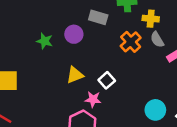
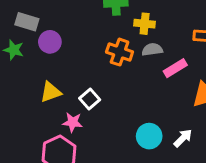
gray rectangle: (98, 17) -> (27, 22), moved
gray semicircle: (157, 40) -> (152, 49), turned 112
orange cross: (131, 42) -> (120, 52), turned -30

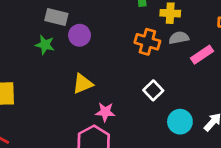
white square: (90, 99) -> (153, 90), moved

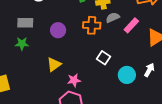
purple circle: (80, 35) -> (58, 30), moved

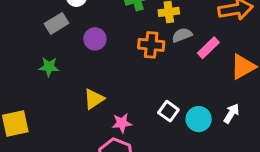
gray rectangle: (25, 23) -> (56, 23), moved, turned -35
purple circle: (58, 30) -> (95, 39), moved
white square: (104, 58) -> (168, 111), moved

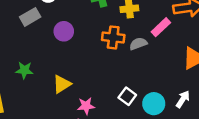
gray semicircle: (182, 35) -> (138, 44), moved
pink rectangle: (208, 48) -> (161, 27), moved
green star: (49, 67) -> (24, 70), moved

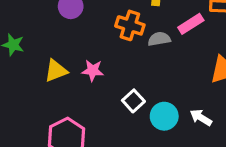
white arrow: (183, 99) -> (201, 118), turned -102
pink star: (86, 106) -> (93, 70), moved

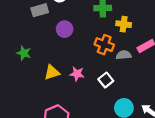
white square: (133, 101) -> (106, 80), moved

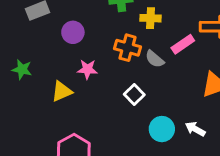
gray semicircle: (124, 55) -> (155, 59), turned -128
pink star: (77, 74) -> (87, 69), moved

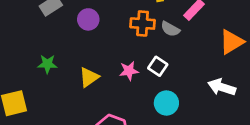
pink star: (87, 69) -> (129, 71), moved
cyan circle: (162, 129) -> (166, 103), moved
white arrow: (195, 129) -> (222, 87), size x1.4

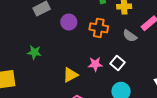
orange cross: (143, 24) -> (99, 28), moved
yellow triangle: (89, 77) -> (70, 75), moved

